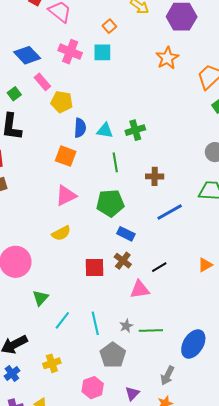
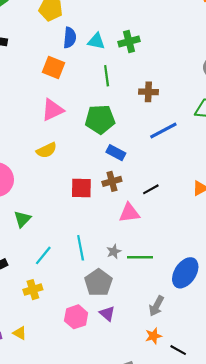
brown cross: (123, 261) -> (112, 181), turned 36
cyan line: (62, 320) -> (43, 255), moved
purple triangle: (132, 394) -> (107, 314), moved, turned -35

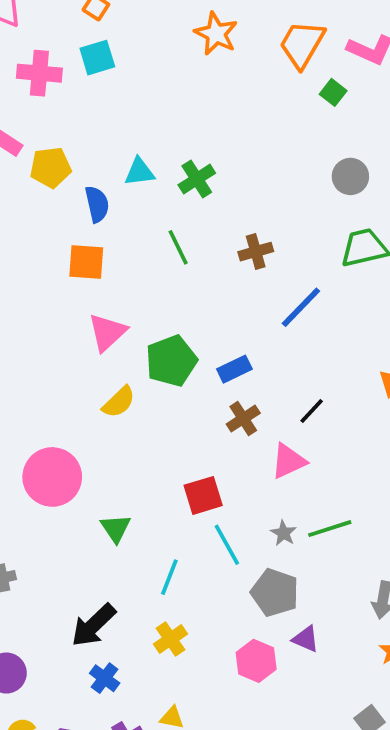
cyan triangle: (96, 41) -> (139, 172), moved
green pentagon: (100, 119) -> (171, 361), moved
blue rectangle: (116, 153) -> (234, 369), turned -36
red square: (81, 188) -> (203, 495), moved

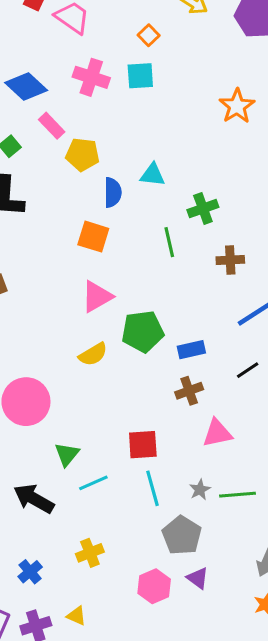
orange star: (216, 34) -> (237, 106), moved
green cross: (197, 179) -> (203, 209), moved
black line: (312, 411) -> (248, 370), moved
cyan line: (169, 577) -> (93, 483), moved, turned 32
black arrow: (93, 625) -> (34, 499), moved, turned 60

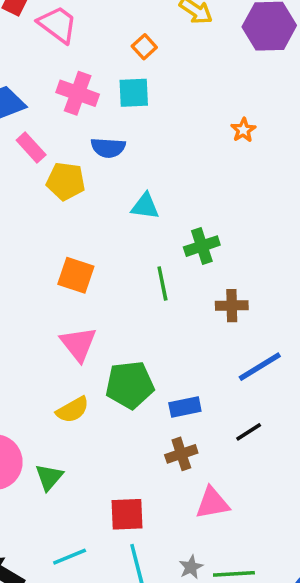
orange star: (237, 106) -> (243, 130), size x0.6
blue semicircle: (113, 192) -> (108, 148), moved, turned 92
pink triangle: (97, 297) -> (78, 344), turned -40
green triangle: (67, 454) -> (49, 477), moved

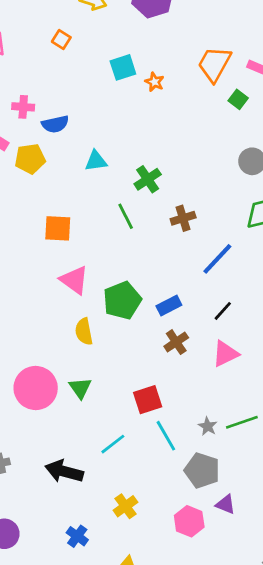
pink cross: (78, 93) -> (23, 107), moved, size x0.7
cyan square: (134, 93) -> (123, 67), moved
yellow semicircle: (73, 410) -> (84, 332), turned 124
pink triangle: (212, 503) -> (225, 354), moved

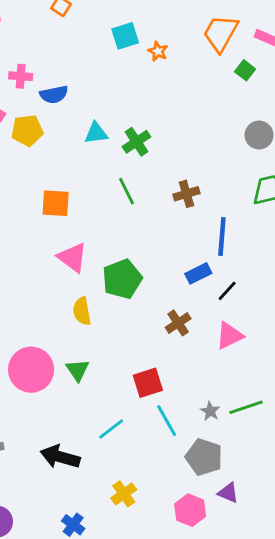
green cross: (148, 179) -> (137, 142), moved
blue line: (217, 259) -> (222, 236), turned -39
blue rectangle: (169, 306) -> (198, 273), moved

